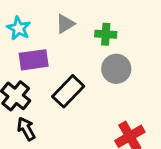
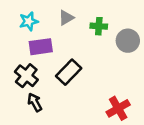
cyan star: (19, 28) -> (29, 21), turned 30
gray circle: (116, 69) -> (128, 41), moved

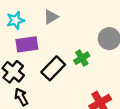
green cross: (99, 26) -> (82, 58), moved, turned -35

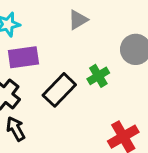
gray triangle: (51, 17) -> (78, 20), moved

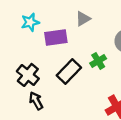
purple rectangle: (23, 57) -> (56, 38), moved

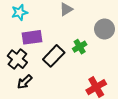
purple rectangle: (56, 38) -> (32, 37), moved
black arrow: (36, 101) -> (25, 82), turned -105

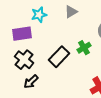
cyan star: (19, 12) -> (39, 15), moved
purple rectangle: (32, 37) -> (22, 34), moved

